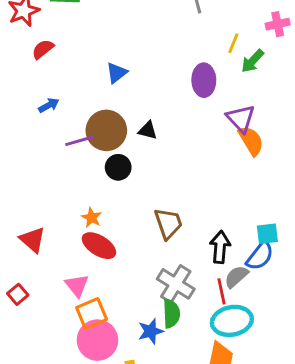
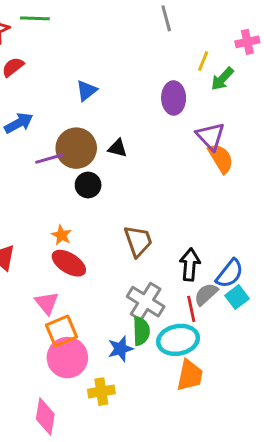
blue arrow: (49, 105) -> (19, 123), size x1.4
cyan square: (267, 234) -> (237, 297), moved, turned -30
cyan ellipse: (232, 321) -> (178, 340), moved

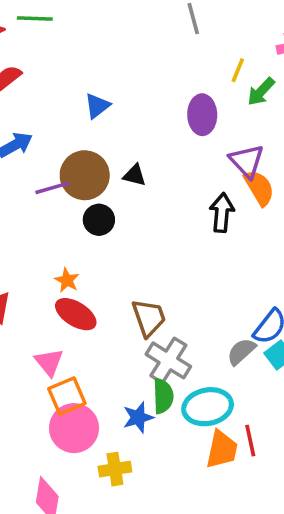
brown trapezoid: (138, 241) -> (149, 318), moved
black arrow: (190, 265) -> (222, 213), moved
red line: (191, 309) -> (250, 441), moved

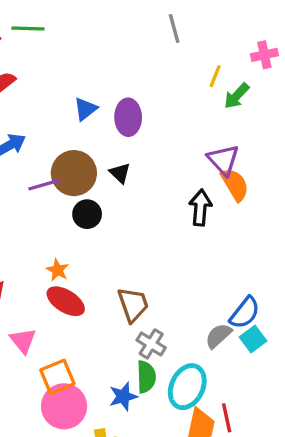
purple ellipse: (202, 115) -> (128, 117), moved
black triangle: (135, 175) -> (120, 173), turned 30
gray cross: (168, 360) -> (151, 344), size x0.7
pink triangle: (49, 362) -> (23, 341), moved
cyan ellipse: (208, 407) -> (187, 387), turned -54

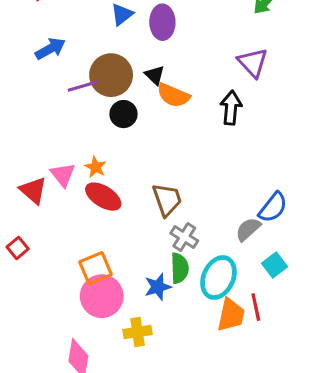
orange semicircle: (235, 185) -> (173, 95), moved, turned 144
cyan square: (253, 339) -> (275, 265), moved
pink triangle: (23, 341) -> (63, 175), moved

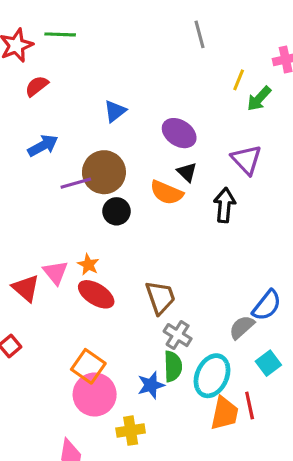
purple ellipse: (162, 22) -> (179, 133), moved, turned -56
black triangle: (155, 75) -> (187, 172), moved
orange square: (95, 268) -> (88, 366), turned -32

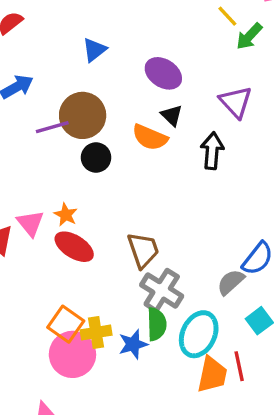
yellow line: (239, 80) -> (227, 16), turned -65
gray cross: (178, 335) -> (162, 290), size x1.4
yellow cross: (131, 431) -> (96, 333), moved

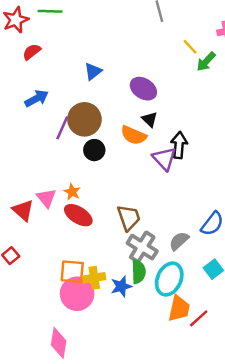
purple triangle: (236, 102) -> (164, 159), moved
purple line: (52, 127) -> (62, 128), turned -50
gray semicircle: (231, 282) -> (179, 241), moved
orange square: (66, 324) -> (72, 272), turned -30
red line: (239, 366) -> (199, 318), moved, turned 60

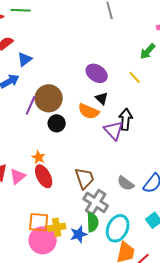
yellow line: (190, 47) -> (135, 77), moved
blue triangle: (93, 71) -> (25, 59), moved
pink triangle: (46, 198) -> (18, 176), moved, turned 30
red ellipse: (78, 215) -> (44, 176), turned 30
gray semicircle: (179, 241) -> (126, 183), moved, turned -102

